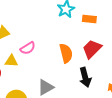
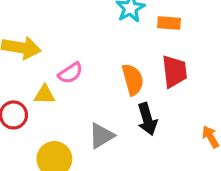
red trapezoid: (92, 49) -> (174, 71), turned 130
black arrow: (85, 77) -> (147, 119), moved

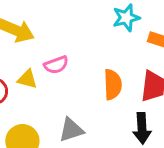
black arrow: (147, 119) -> (142, 128), moved

